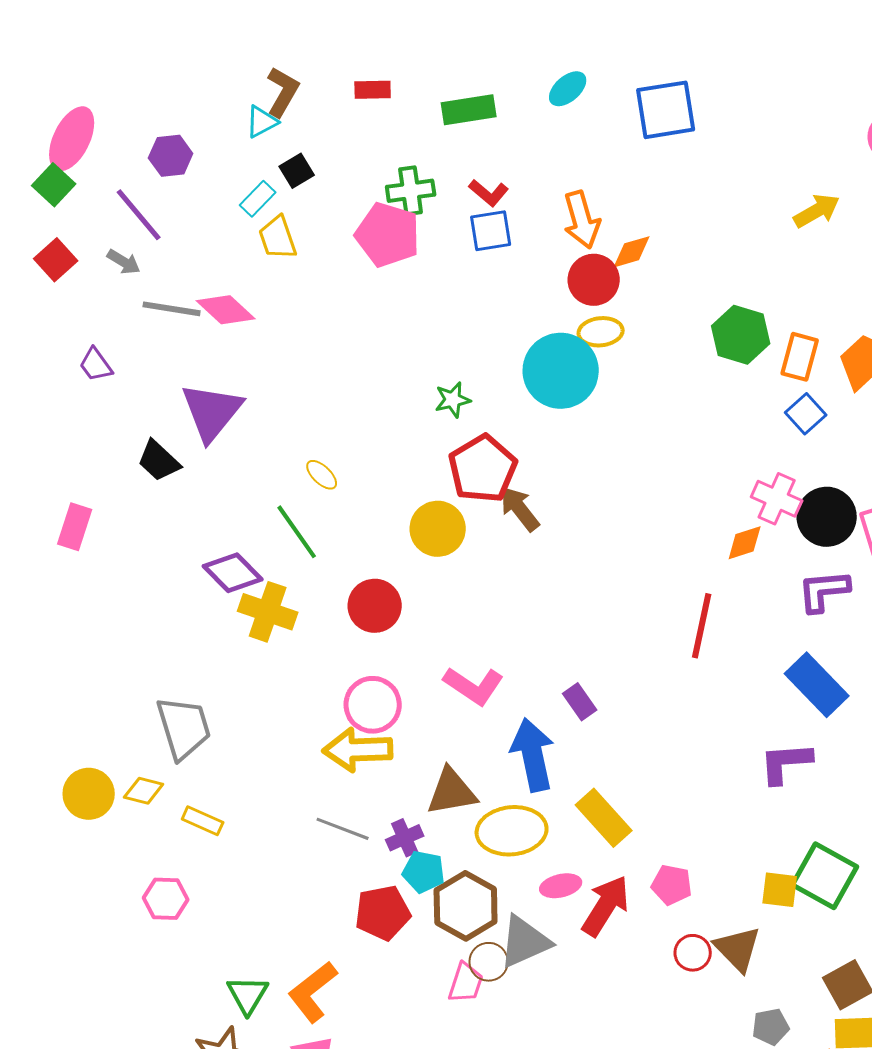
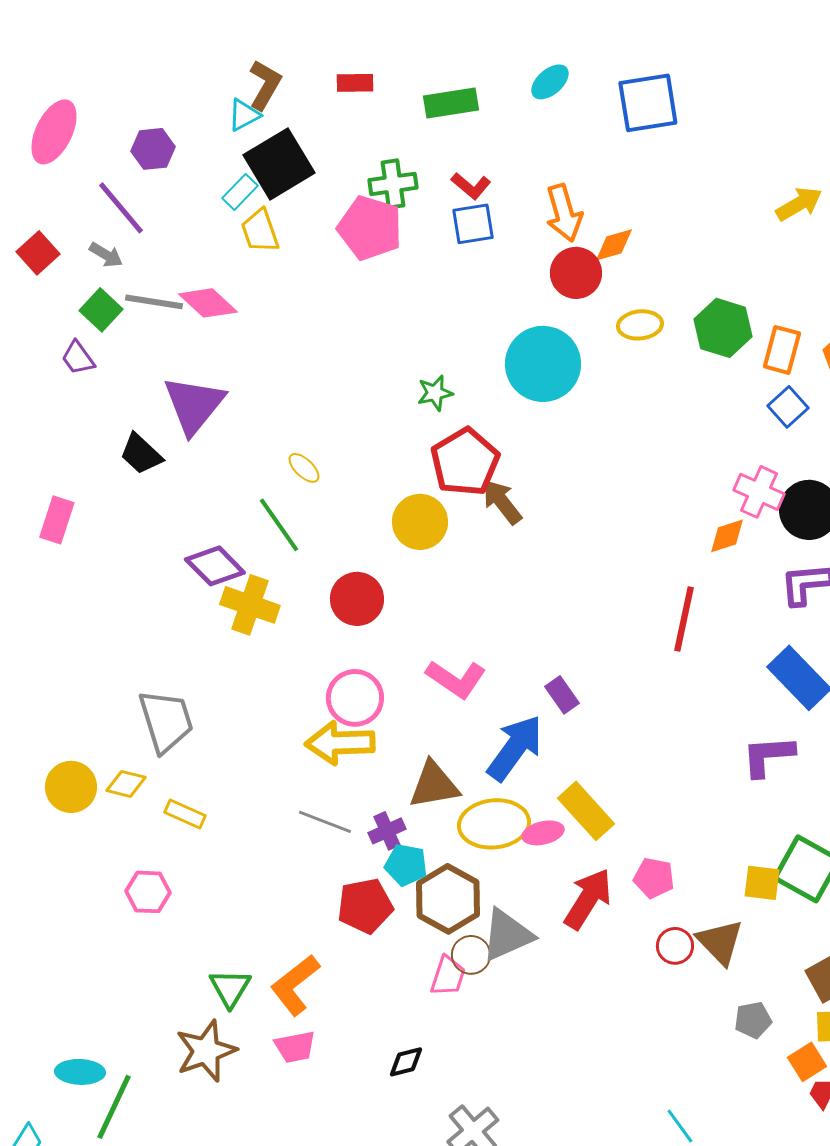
black square: (297, 171) -> (279, 164), size x2.0
green square: (54, 185) -> (101, 310), moved
yellow ellipse: (601, 332) -> (640, 325), moved
blue arrow: (533, 755) -> (515, 748), turned 48
pink ellipse: (561, 886) -> (543, 833), moved

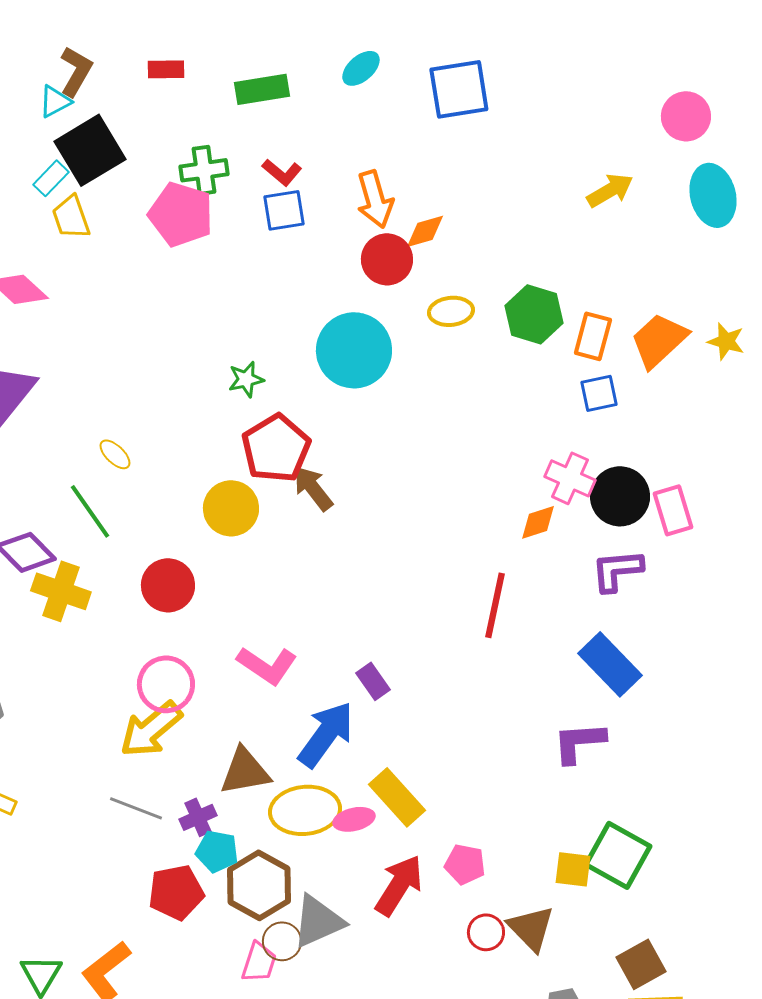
blue square: (788, 407) -> (599, 393), turned 30
yellow arrow: (340, 743) -> (151, 729), turned -38

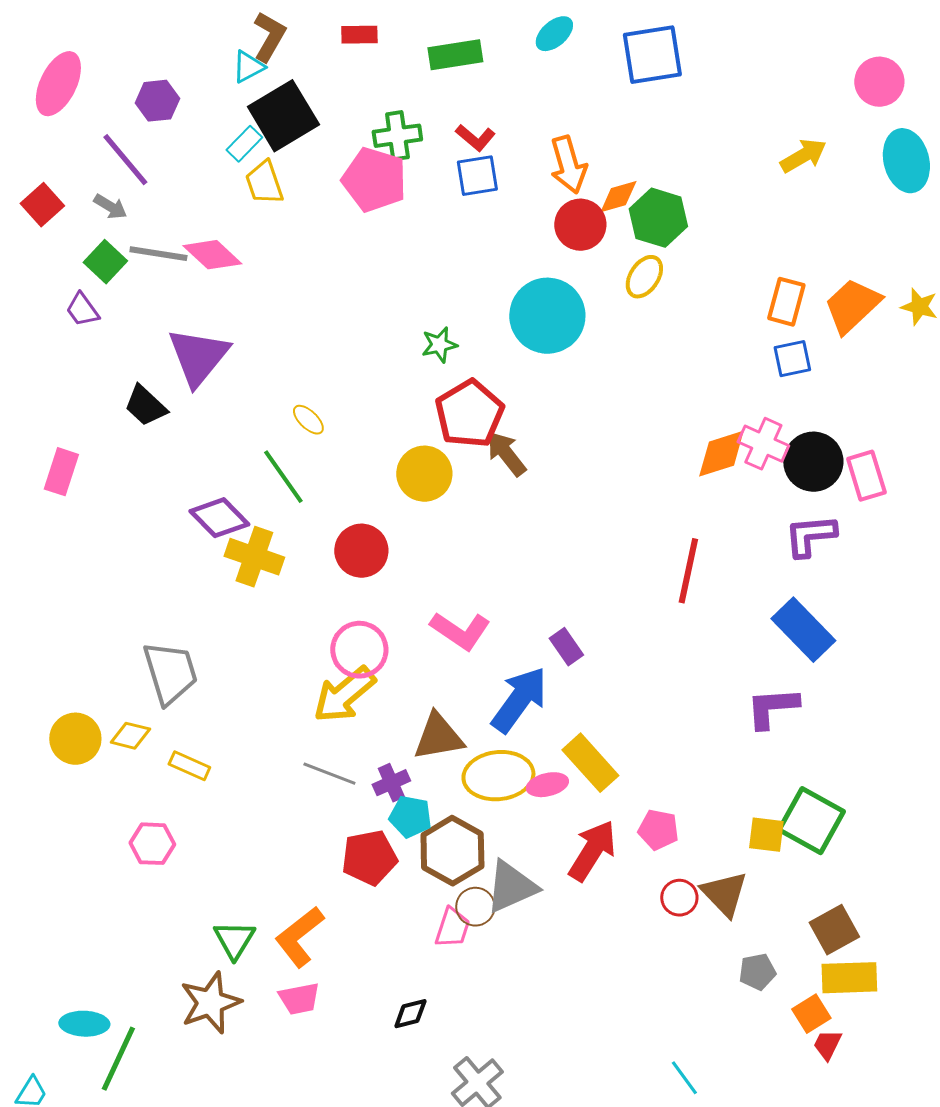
yellow ellipse: (451, 311) -> (644, 277), turned -51
green hexagon: (534, 314) -> (658, 218), moved
orange diamond: (538, 522) -> (721, 454), moved, size x1.4

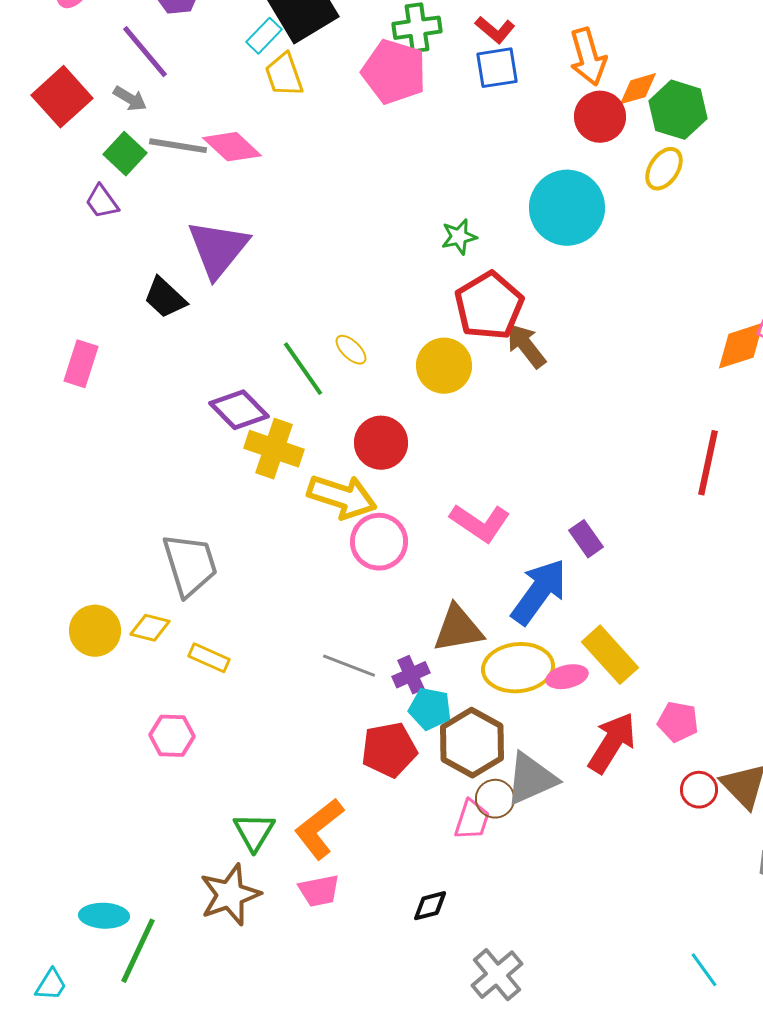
red square: (42, 205) -> (62, 97), size x1.4
yellow ellipse: (308, 420) -> (351, 350), moved
yellow arrow: (344, 695) -> (342, 497), moved, turned -122

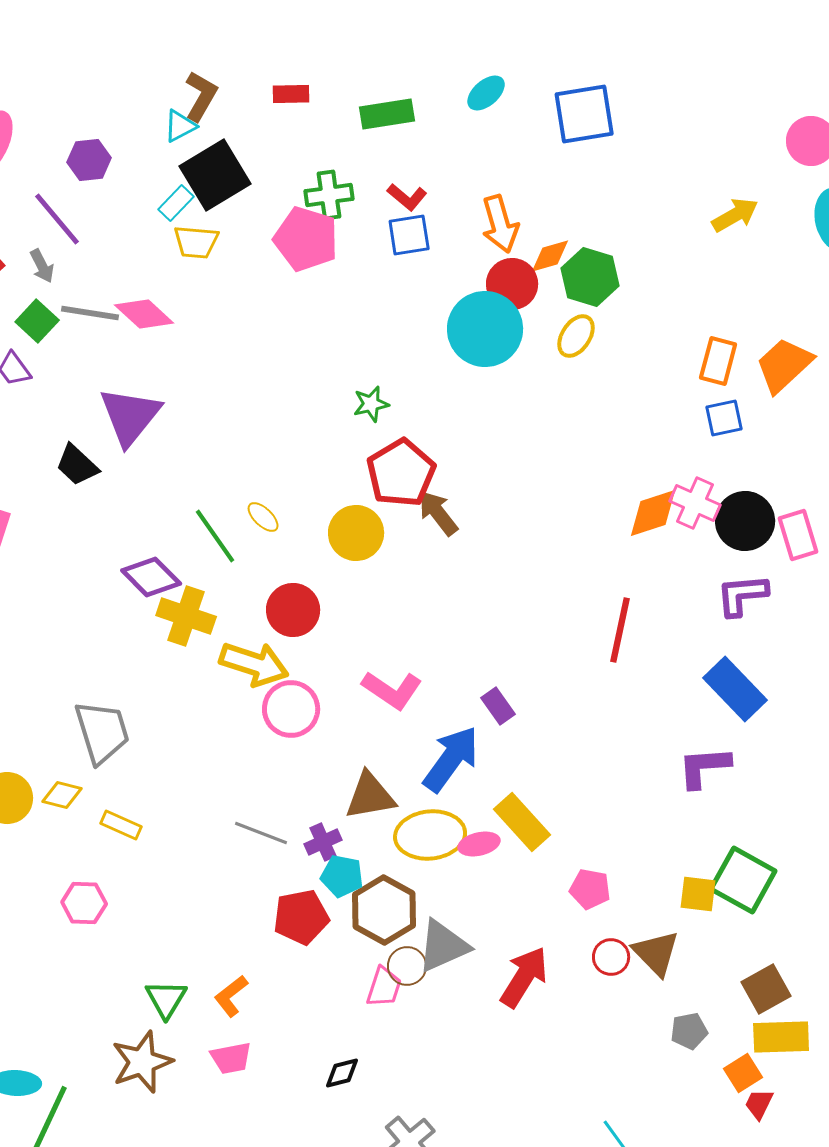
yellow trapezoid: (284, 75) -> (196, 242), turned -66
gray arrow: (130, 99) -> (42, 266), turned 32
cyan circle: (567, 208) -> (485, 329), moved
red arrow: (612, 743) -> (524, 977), moved
orange L-shape: (319, 829) -> (231, 996), size x0.7

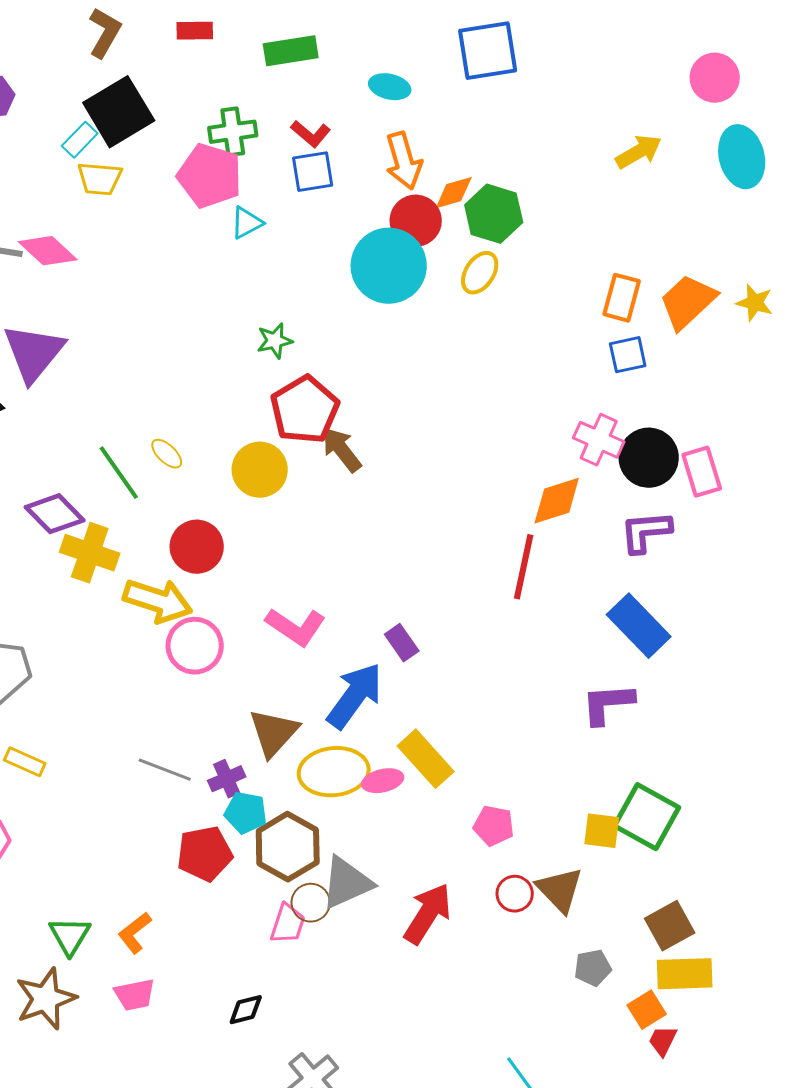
cyan ellipse: (486, 93) -> (390, 87), moved, turned 54
cyan triangle: (180, 126) -> (247, 223), moved
orange diamond: (653, 513) -> (557, 501), moved
brown triangle: (370, 796) -> (274, 733), turned -38

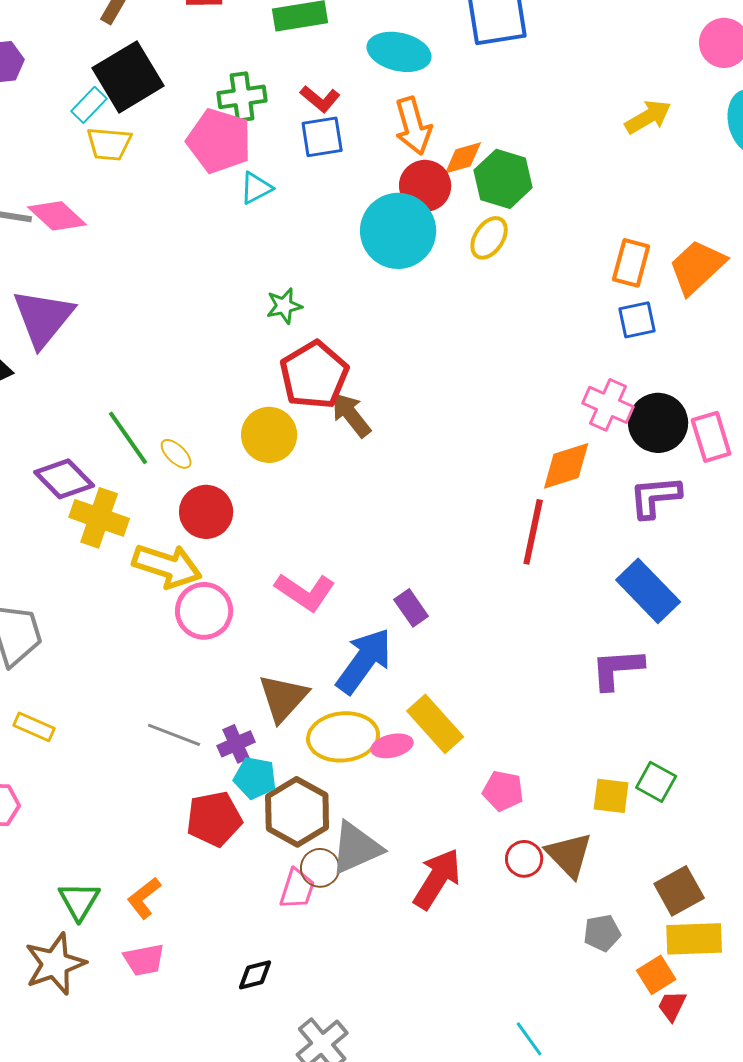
cyan ellipse: (390, 87) -> (399, 52), size x1.5
yellow ellipse: (167, 454) -> (176, 454), moved
green square: (647, 817) -> (656, 782), size x0.6

